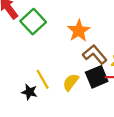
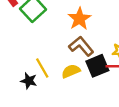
brown L-shape: (95, 54) -> (81, 46), moved
yellow semicircle: (71, 82) -> (71, 71), turned 30

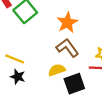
black square: (97, 66) -> (74, 84), moved
yellow line: (42, 68) -> (15, 59), moved, turned -42

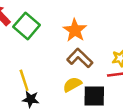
yellow line: (15, 59) -> (24, 80), turned 60
black square: (74, 84) -> (94, 96), turned 30

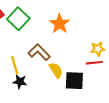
brown L-shape: (80, 58) -> (39, 52), moved
yellow semicircle: (72, 85) -> (56, 70), turned 84

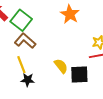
orange star: (60, 24) -> (70, 14), moved
brown L-shape: (39, 52) -> (25, 41), moved

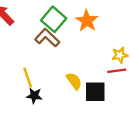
green square: (21, 20) -> (54, 19), moved
brown L-shape: (25, 41) -> (47, 38), moved

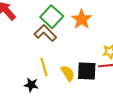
yellow line: (28, 77) -> (44, 67), moved
black square: (95, 92) -> (87, 71), moved

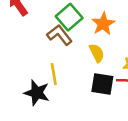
yellow semicircle: (68, 73) -> (97, 53), moved
black star: (31, 85) -> (37, 93), size x1.5

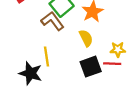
black square: (102, 84) -> (91, 67), turned -30

